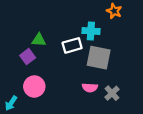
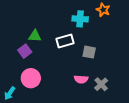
cyan cross: (91, 31) -> (80, 19), moved
gray square: (99, 58) -> (89, 52), size x0.6

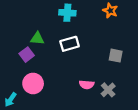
cyan cross: (80, 19) -> (67, 13), moved
gray square: (89, 52) -> (116, 56), moved

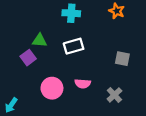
pink circle: (33, 83) -> (52, 88), moved
pink semicircle: (87, 85) -> (83, 84), moved

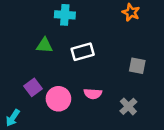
cyan cross: (71, 13) -> (65, 15), moved
purple square: (28, 58) -> (33, 87), moved

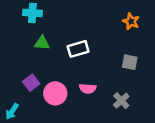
orange star: (131, 12) -> (131, 21), moved
cyan cross: (65, 15) -> (32, 13), moved

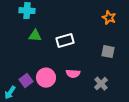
purple square: (31, 83) -> (26, 81), moved

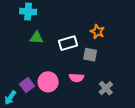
orange star: (109, 18) -> (97, 31), moved
gray square: (108, 52) -> (90, 55), moved

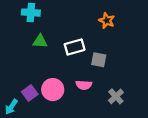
orange star: (97, 31) -> (107, 21), moved

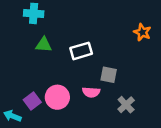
orange star: (107, 21) -> (142, 32), moved
gray square: (99, 60) -> (109, 75), moved
cyan arrow: (11, 107) -> (12, 116), turned 77

